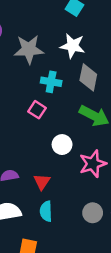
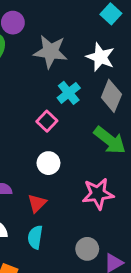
cyan cross: (51, 82) -> (69, 93), turned 30
white circle: (62, 145) -> (48, 163), moved

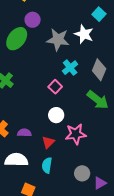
white star: (100, 57) -> (84, 34), moved
pink star: (98, 194) -> (76, 134), moved

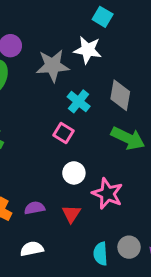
pink star: (76, 134) -> (107, 194), turned -30
white semicircle: (16, 160) -> (32, 249), size x0.7
cyan semicircle: (47, 165) -> (100, 254), moved

